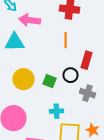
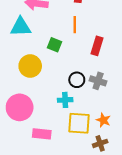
black circle: (70, 75) -> (77, 80), moved
green square: (50, 81) -> (55, 45), moved

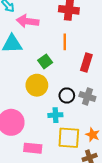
green square: (55, 45) -> (45, 61), turned 32
yellow circle: (30, 66) -> (37, 85), moved

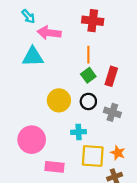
green square: (45, 61) -> (88, 75), moved
black circle: (67, 95) -> (88, 101), moved

